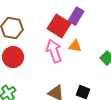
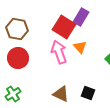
orange triangle: (75, 46) -> (80, 47), turned 40

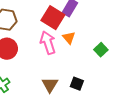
brown triangle: (61, 94) -> (50, 85), turned 36

